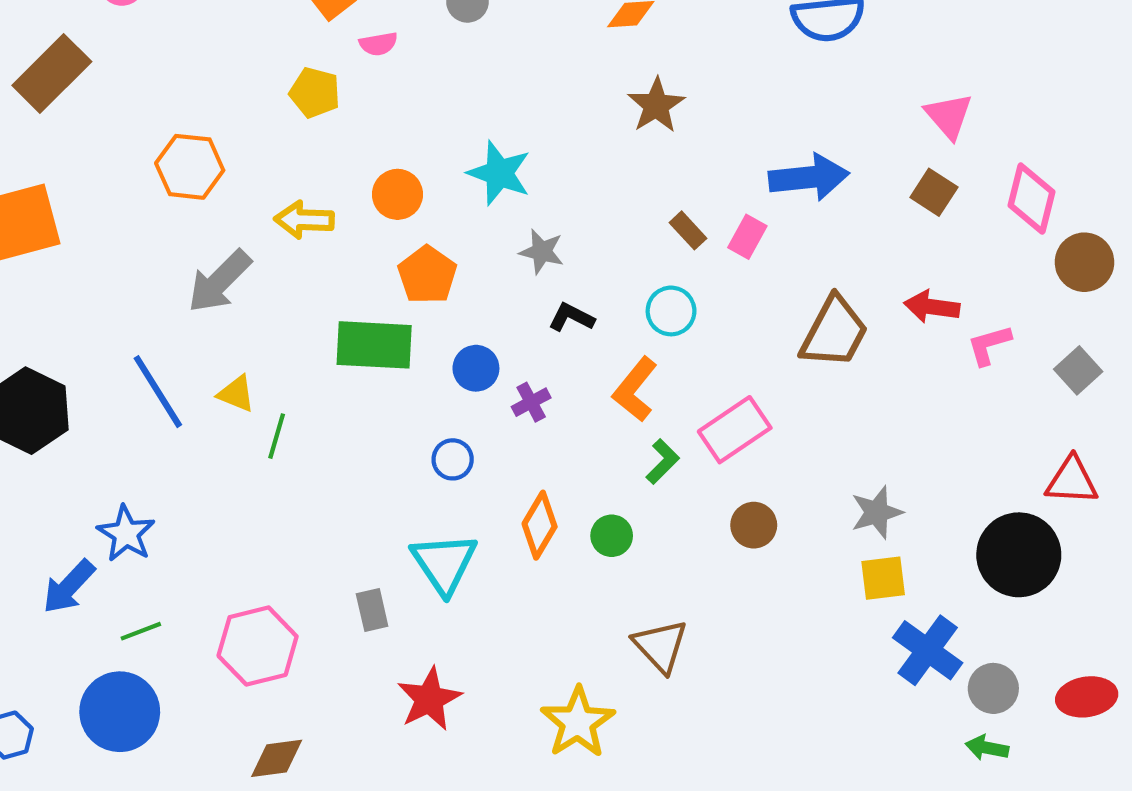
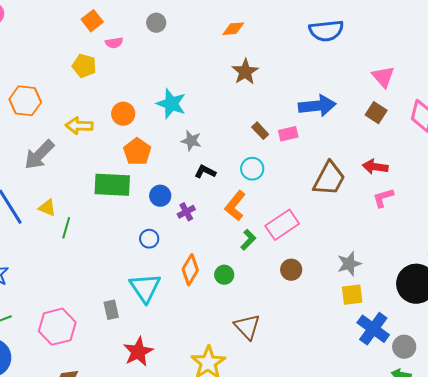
pink rectangle: (747, 237) -> (288, 134), turned 48
pink L-shape: (989, 345) -> (383, 198), moved

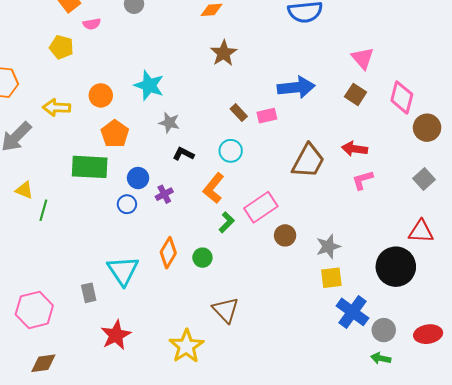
blue circle: (149, 239) -> (127, 204), moved
brown circle: (291, 270) -> (285, 235), moved

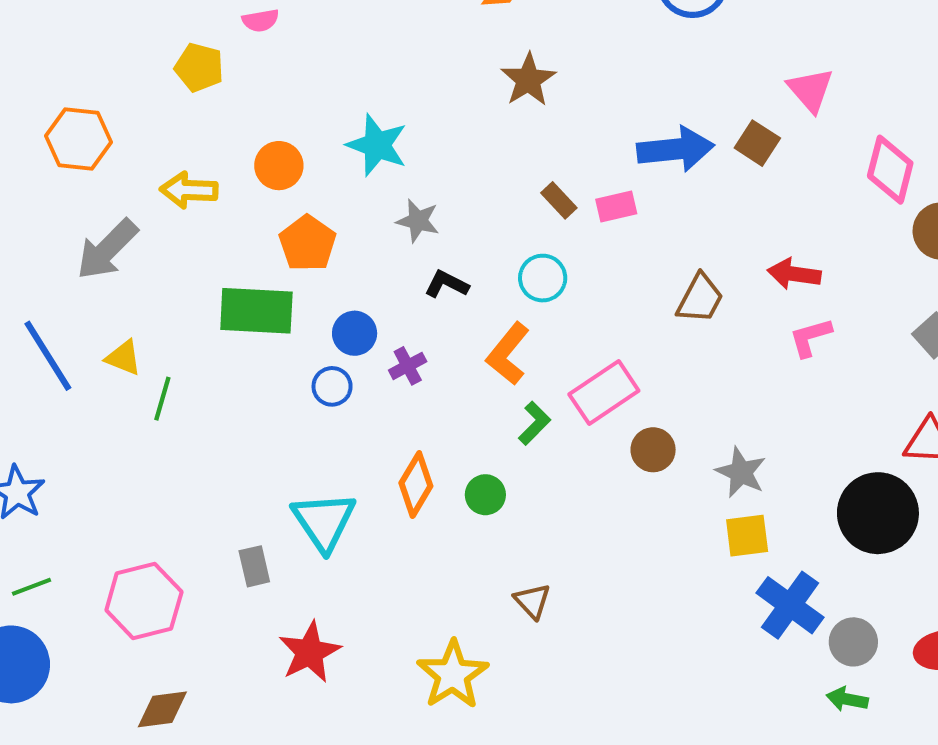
brown square: (356, 94) -> (757, 143), moved
brown trapezoid: (308, 161) -> (700, 298), size x0.7
gray star: (328, 246) -> (741, 472), turned -30
brown triangle: (226, 310) -> (532, 601), size x0.7

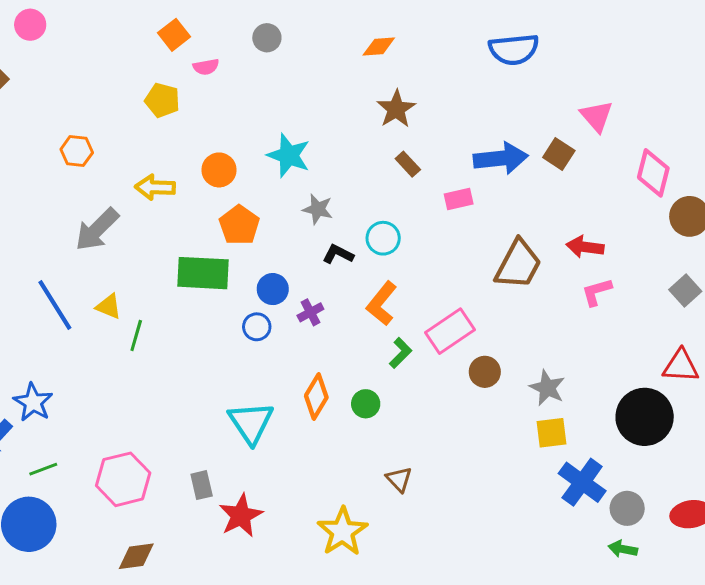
orange hexagon: (79, 139) -> (77, 151), size x0.7
brown rectangle: (559, 200) -> (408, 164), moved
cyan circle: (543, 278) -> (383, 238), moved
brown trapezoid: (700, 298) -> (518, 264), size x1.4
gray rectangle: (254, 566) -> (202, 485), moved

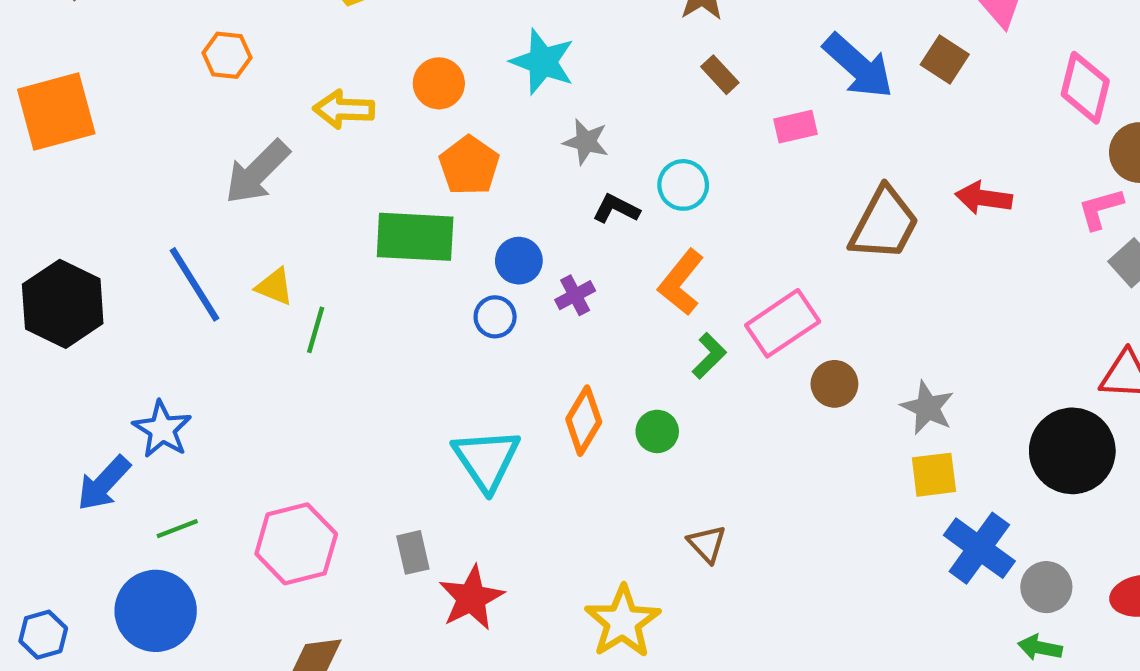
blue arrow: (501, 158) -> (858, 66), turned 48
pink L-shape: (597, 292) -> (1100, 209), moved

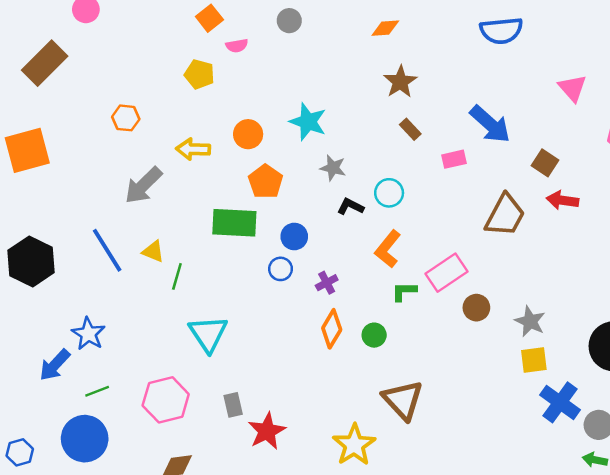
brown square: (945, 60) -> (545, 163), moved
purple cross: (575, 295) -> (327, 283), moved
green L-shape: (709, 356) -> (404, 291), turned -135
cyan triangle: (486, 460) -> (208, 334), moved
brown triangle: (707, 544) -> (403, 400), size x1.8

